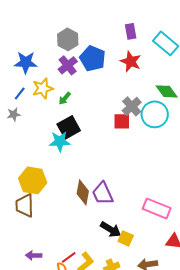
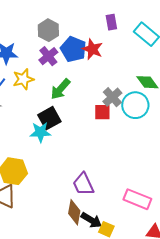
red star: (131, 61) -> (92, 49), moved
green arrow: (65, 98) -> (60, 89), moved, size x1.6
brown diamond: (83, 192) -> (74, 212), moved

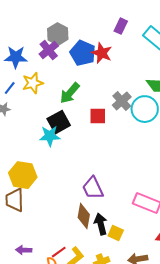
purple rectangle: (111, 22) -> (121, 26), turned 35
purple cross: (48, 56) -> (49, 50), moved
red square: (102, 112) -> (98, 116), moved
black arrow: (91, 220) -> (101, 224), turned -135

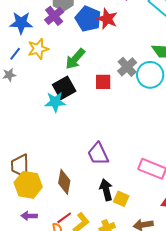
yellow hexagon: (23, 175) -> (28, 185), moved
brown diamond: (84, 216) -> (64, 182), moved

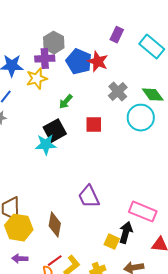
purple cross: (54, 16) -> (45, 59), turned 36
yellow star: (38, 49) -> (37, 79), moved
green arrow: (75, 59) -> (66, 102), size x0.7
gray cross: (127, 67) -> (118, 92), moved
black arrow: (106, 190) -> (126, 233), moved, turned 30

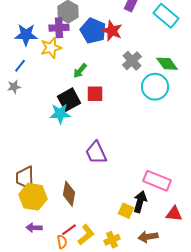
red square: (94, 125) -> (95, 94), moved
purple trapezoid: (89, 197) -> (96, 153), moved

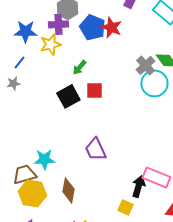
gray cross: (132, 61) -> (145, 65), moved
cyan star: (60, 114) -> (44, 159), moved
brown trapezoid: (25, 178) -> (24, 174), turned 75
black arrow: (140, 202) -> (138, 186), moved

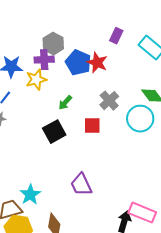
gray cross: (145, 65) -> (109, 101), moved
red square: (94, 90) -> (92, 126), moved
cyan star: (44, 159) -> (30, 195), turned -30

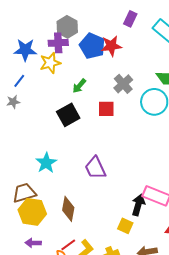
red star: (97, 63) -> (111, 46), turned -30
cyan star: (30, 195) -> (46, 163), moved

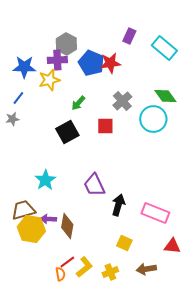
black arrow: (138, 205) -> (118, 205), moved
purple arrow: (33, 243) -> (48, 219), moved

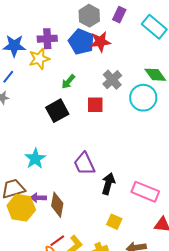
gray hexagon: (66, 44) -> (89, 16), moved

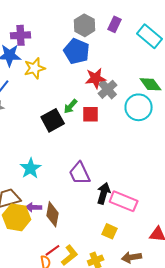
purple cross: (47, 39) -> (21, 35), moved
red star: (100, 42) -> (96, 78), moved
green arrow: (68, 82) -> (71, 106), moved
pink rectangle: (145, 192) -> (124, 201), moved

